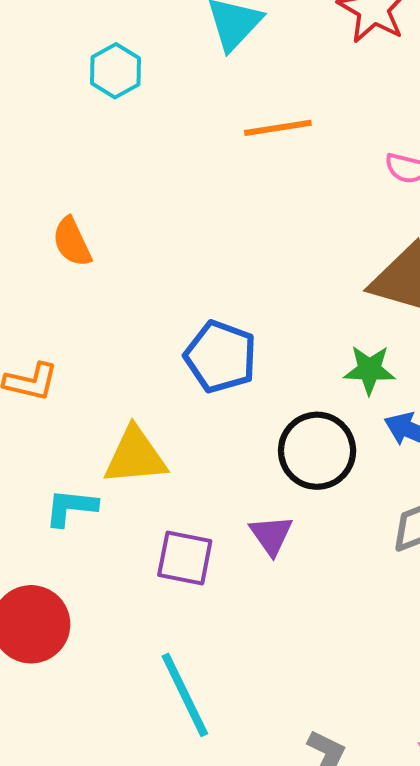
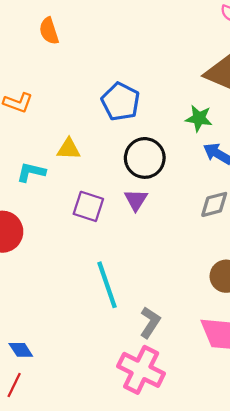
black circle: (317, 451) -> (145, 158), moved
yellow triangle: (135, 456) -> (69, 149), size x0.7
cyan line: (185, 695) -> (107, 285), moved

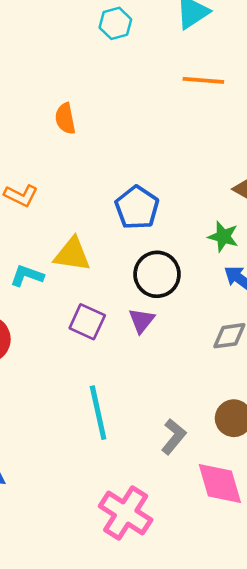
yellow triangle: (69, 149) -> (72, 254), size x1.4
gray L-shape: (150, 322) -> (174, 436), moved

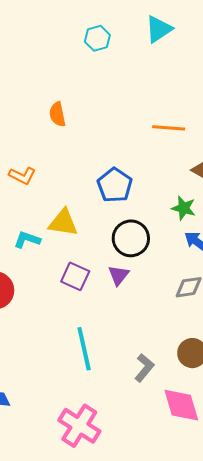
orange line: (203, 80) -> (169, 128), moved
pink cross: (126, 513) -> (79, 426), moved

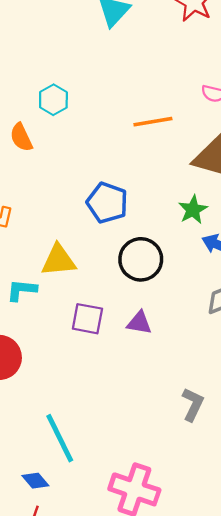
cyan hexagon: (97, 38) -> (53, 100), moved
green star: (184, 208) -> (193, 210), turned -30
purple triangle: (119, 275) -> (139, 323), moved, turned -45
cyan line: (84, 349) -> (60, 438), moved

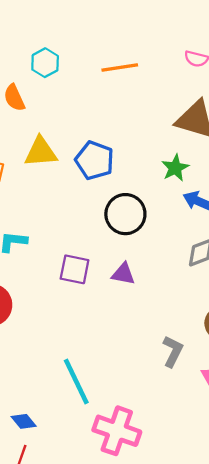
orange line: (153, 122) -> (120, 68), moved
yellow triangle: (58, 260) -> (41, 152), moved
cyan line: (60, 438) -> (76, 382), moved

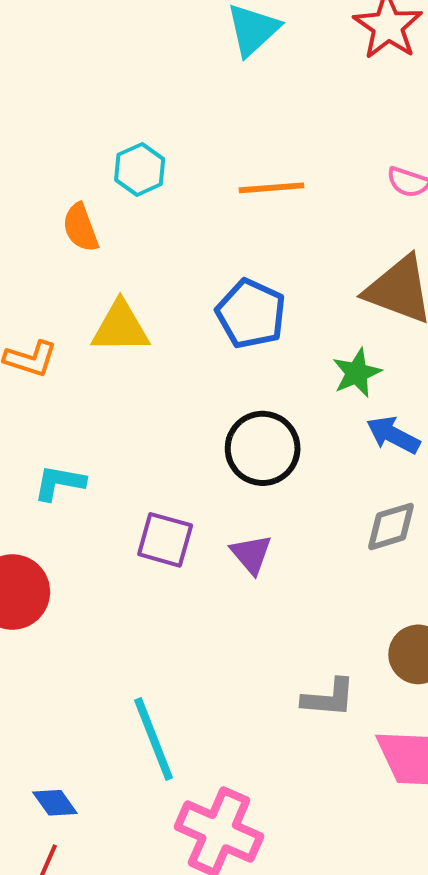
blue pentagon: (95, 160) -> (251, 314), moved
purple triangle: (123, 274) -> (251, 554), turned 35
gray L-shape: (173, 351) -> (329, 698), turned 64

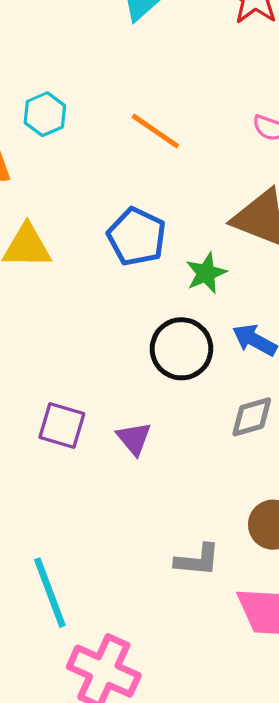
orange line: (272, 188) -> (155, 131), turned 38
green star: (357, 373) -> (206, 273), moved
black circle: (263, 448) -> (181, 349), moved

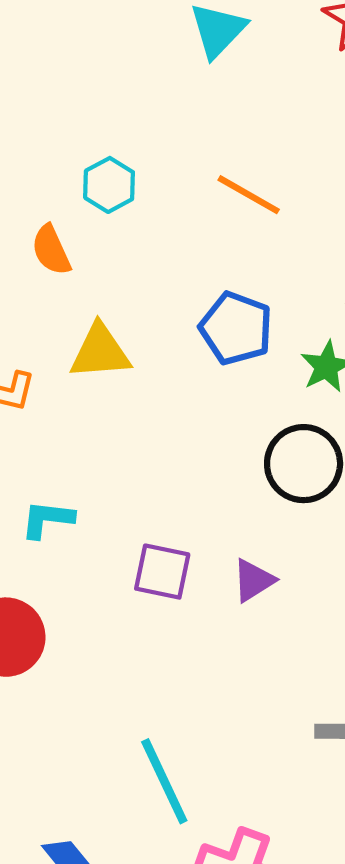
purple triangle: (134, 438) -> (253, 580), turned 42

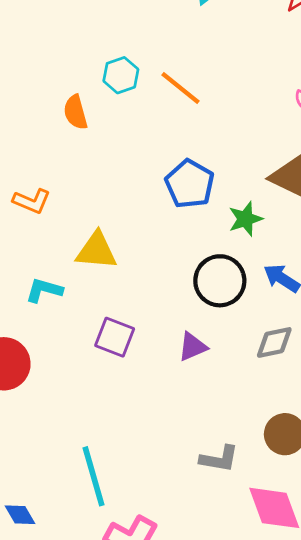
orange line: (249, 195) -> (181, 88), moved
yellow triangle: (100, 352) -> (97, 251), moved
purple triangle: (253, 580) -> (193, 347), moved

